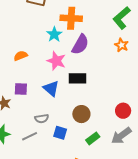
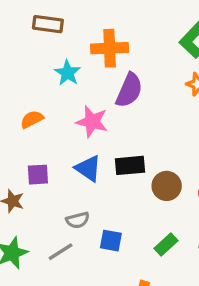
cyan star: (54, 34) -> (67, 73), moved
black rectangle: (77, 78) -> (130, 165), moved
brown circle: (81, 114) -> (167, 186), moved

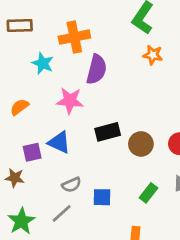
blue triangle: (88, 168) -> (59, 142), moved

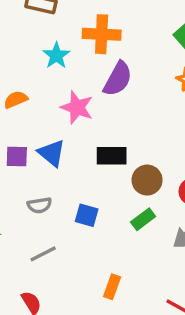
gray semicircle: (71, 185) -> (39, 205), moved
green rectangle: (148, 193) -> (143, 219), moved
blue square: (102, 197) -> (87, 215), moved
gray line: (62, 213) -> (43, 254), moved

